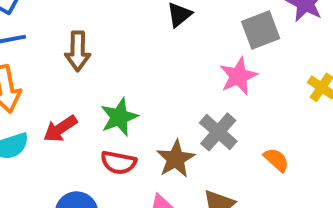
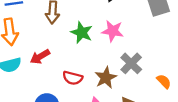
pink star: (238, 76) -> (113, 31), moved, turned 30
green star: (119, 117) -> (82, 33), moved, turned -30

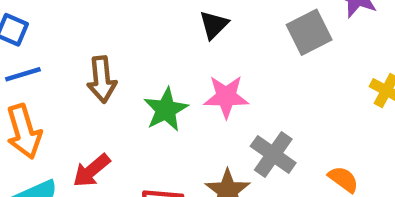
green star: (82, 33) -> (166, 110), turned 30

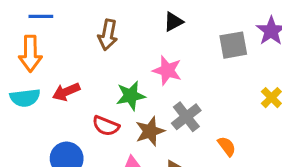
brown arrow: (102, 79) -> (108, 35), moved
green star: (166, 110) -> (131, 96), moved

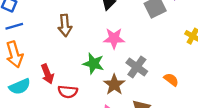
red arrow: (66, 92) -> (47, 74), turned -72
green star: (131, 96) -> (93, 64), turned -30
red semicircle: (106, 126) -> (68, 92), moved

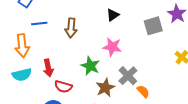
blue line: (14, 26) -> (39, 23), moved
orange semicircle: (171, 80) -> (143, 91), moved

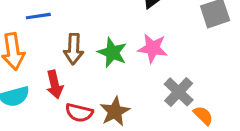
brown arrow: (71, 28) -> (74, 49), moved
green star: (90, 66) -> (112, 53), moved
brown star: (105, 88) -> (115, 111), moved

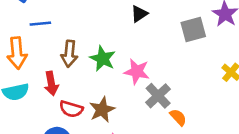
pink star: (153, 48) -> (137, 72), moved

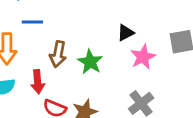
black triangle: (139, 14) -> (125, 33), moved
pink star: (137, 72) -> (143, 57), moved, turned 30

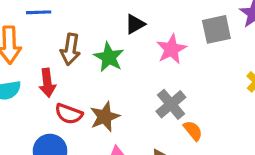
black triangle: (125, 33) -> (135, 24), moved

